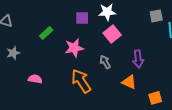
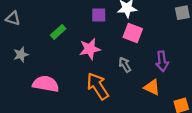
pink square: (112, 34) -> (133, 33), turned -30
pink semicircle: (35, 79) -> (46, 84), size x1.6

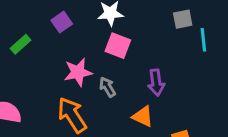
purple square: (99, 15) -> (62, 22), moved, turned -35
pink star: (90, 49) -> (78, 72), moved

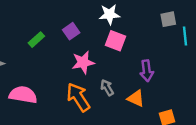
purple square: (62, 22) -> (71, 31), moved
gray arrow: (107, 87) -> (107, 88), moved

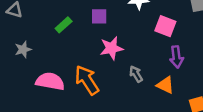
purple square: (71, 31) -> (99, 16), turned 35
pink square: (115, 41) -> (165, 26), moved
orange arrow: (78, 97) -> (87, 80), moved

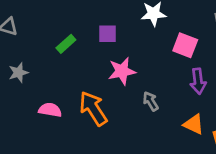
pink semicircle: (50, 81) -> (50, 110), size x0.7
orange triangle: (165, 85) -> (194, 124), moved

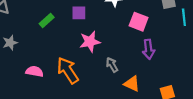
orange triangle: (194, 124) -> (132, 84), moved

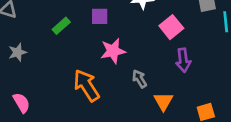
pink square: (139, 22) -> (171, 27), turned 30
pink semicircle: (34, 71) -> (21, 103), moved, turned 49
orange triangle: (132, 84) -> (163, 101), turned 35

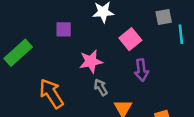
green rectangle: (61, 26) -> (18, 53), moved, size x1.6
pink star: (113, 51) -> (91, 61), moved

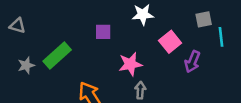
purple arrow: (141, 70) -> (192, 62), moved, turned 30
gray arrow: (101, 87) -> (140, 90), turned 35

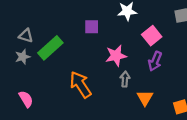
gray triangle: (17, 26) -> (26, 36), moved
purple arrow: (192, 62) -> (155, 61), moved

